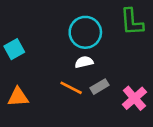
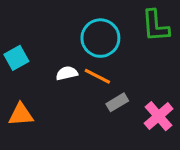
white semicircle: (84, 62) -> (67, 73), moved
orange line: (71, 88) -> (97, 76), moved

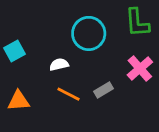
orange line: (97, 76) -> (68, 94), moved
pink cross: (159, 116) -> (140, 68), moved

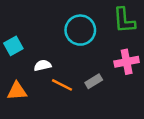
white semicircle: (59, 64) -> (43, 65), moved
pink cross: (140, 68) -> (127, 62), turned 30

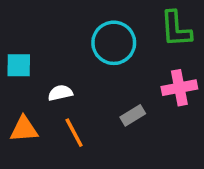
cyan square: (13, 46) -> (19, 65), turned 30
orange line: (62, 85) -> (74, 133), moved, turned 35

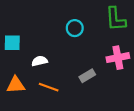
cyan circle: (114, 43) -> (75, 28), size x0.6
orange line: (74, 133) -> (49, 87), turned -42

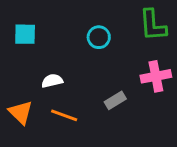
cyan square: (12, 43) -> (25, 34), moved
orange triangle: (16, 85) -> (21, 112), turned 48

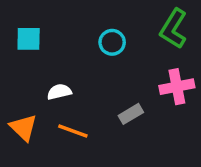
green L-shape: (153, 25) -> (174, 29), turned 36

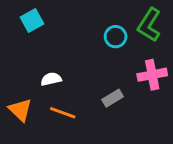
cyan square: (29, 39) -> (32, 21), moved, turned -30
cyan circle: (112, 42) -> (116, 37), moved

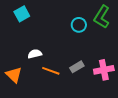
pink cross: (152, 75) -> (104, 70), moved
orange line: (63, 113) -> (51, 71), moved

